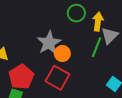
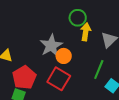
yellow arrow: (98, 21) -> (86, 32), moved
green line: (96, 47) -> (99, 69), moved

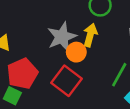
yellow arrow: (86, 32) -> (90, 35), moved

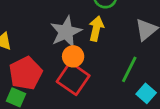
orange circle: (76, 52) -> (73, 56), moved

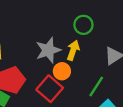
orange circle: (73, 56) -> (62, 71), moved

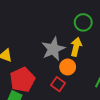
red square: (50, 89) -> (58, 84), size x0.6

